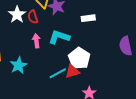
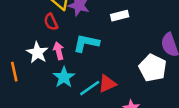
white star: (17, 15) -> (37, 53), moved
white pentagon: (79, 58) -> (153, 68), moved
cyan star: (19, 65) -> (64, 77), moved

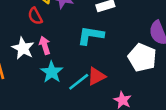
cyan L-shape: (86, 43) -> (91, 35), moved

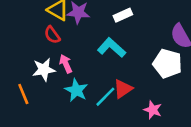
cyan L-shape: (91, 35) -> (112, 48), turned 40
white star: (23, 48) -> (44, 70), turned -30

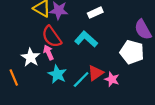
red semicircle: (52, 35) -> (52, 37), moved, size x1.5
white star: (44, 70) -> (31, 57), turned -30
pink star: (153, 110) -> (112, 79), moved

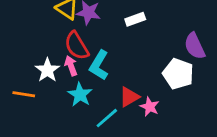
cyan L-shape: (86, 39) -> (99, 65), moved, turned -105
orange line: (14, 77) -> (24, 94), turned -63
cyan line: (81, 79) -> (107, 118), moved

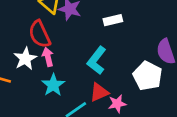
red semicircle: (77, 46) -> (40, 34), moved
cyan L-shape: (99, 65) -> (97, 60), moved
pink star: (150, 107) -> (117, 104), turned 30

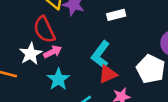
pink arrow: (48, 57) -> (53, 52), turned 78
red triangle: (99, 92) -> (108, 74), moved

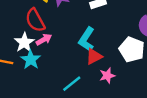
cyan star: (58, 79) -> (31, 60), moved

